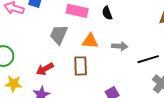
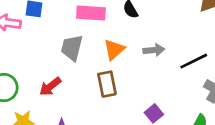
orange triangle: (90, 41) -> (114, 50), turned -36
red arrow: (45, 69) -> (50, 87), moved

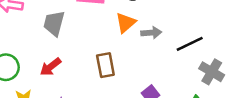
gray trapezoid: (72, 48) -> (54, 23), moved
orange triangle: (114, 50) -> (126, 23), moved

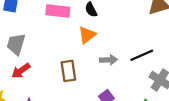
gray trapezoid: (54, 23) -> (16, 44), moved
gray arrow: (151, 33) -> (108, 60), moved

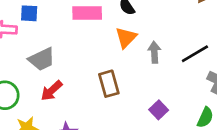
gray trapezoid: (16, 44) -> (42, 59), turned -125
gray arrow: (108, 60) -> (154, 52), moved, turned -84

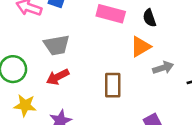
gray arrow: (154, 52) -> (163, 68), turned 60

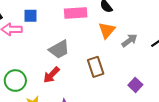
gray trapezoid: (57, 45) -> (59, 49), moved

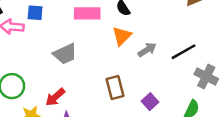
brown rectangle: (96, 67) -> (115, 87), moved
red arrow: (51, 75) -> (55, 97), moved

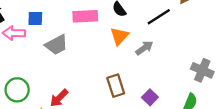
black line: (184, 52) -> (159, 17), moved
gray trapezoid: (65, 54) -> (56, 45), moved

